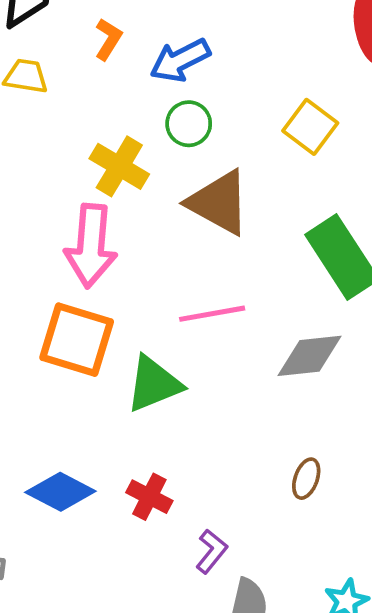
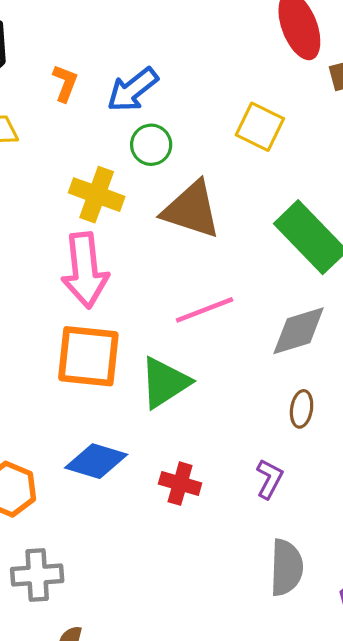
brown ellipse: (306, 479) -> (302, 409), moved
blue diamond: (60, 492) -> (96, 461), moved
purple L-shape: (211, 551) -> (269, 479), moved

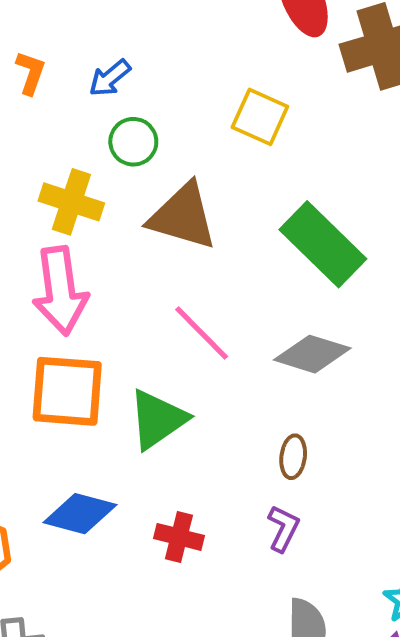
blue arrow: (133, 90) -> (110, 78), size x0.7
pink line: (205, 310) -> (202, 333), turned 68
gray diamond: (299, 331) -> (312, 354), turned 36
brown ellipse: (302, 409) -> (293, 457), moved

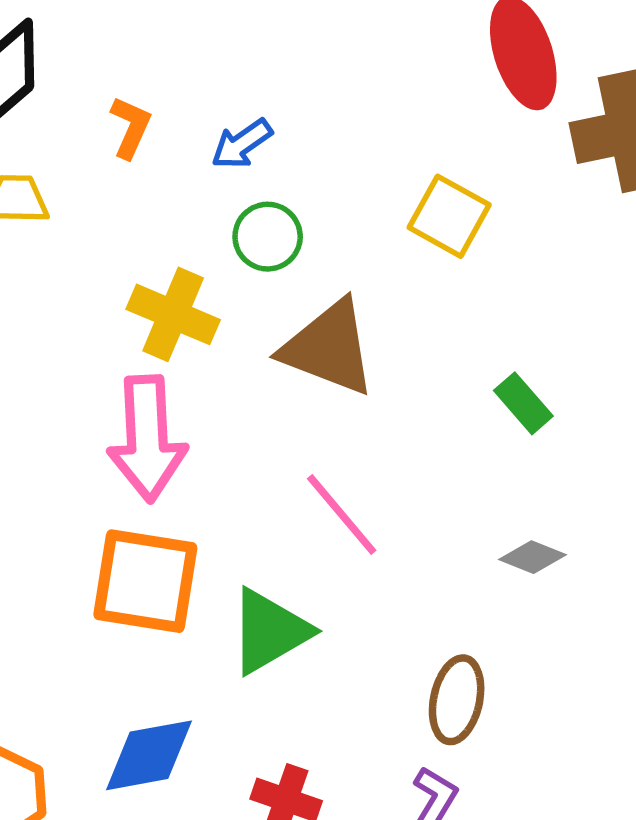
green rectangle: (323, 244) -> (523, 403), size x0.5
gray diamond: (312, 354) -> (533, 557), moved, size x0.6
brown ellipse: (293, 457) -> (457, 700), size x1.4
blue diamond: (80, 514) -> (149, 755), turned -30

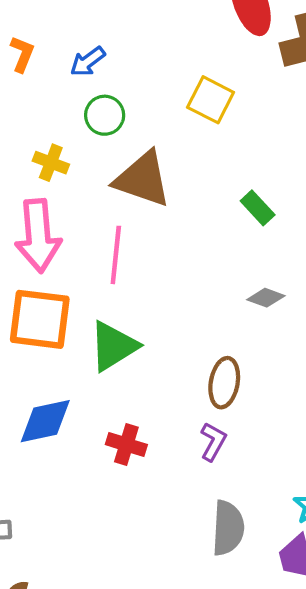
yellow cross: (173, 314) -> (51, 163), size x0.7
pink line: (342, 515) -> (116, 255), moved, turned 48

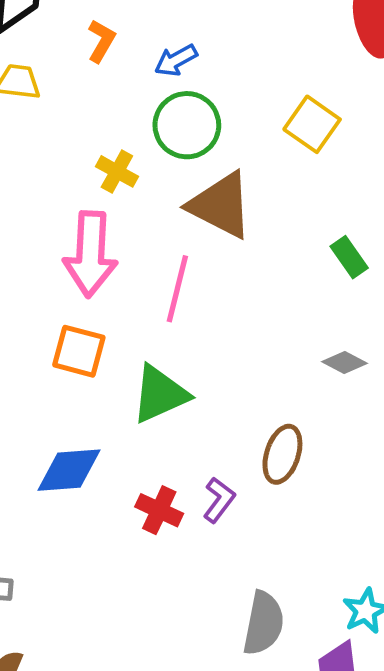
green circle: (105, 115) -> (187, 125), size x1.4
orange square: (40, 319) -> (79, 351), size x0.7
purple L-shape: (213, 442) -> (219, 500), moved

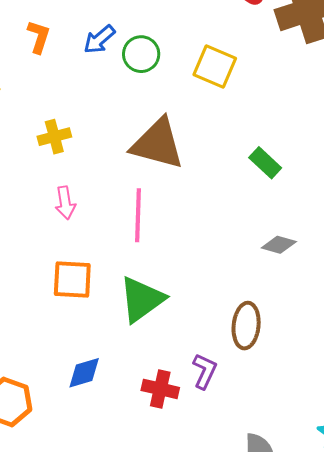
green circle: (187, 125) -> (141, 54), moved, size x0.7
yellow cross: (117, 171) -> (54, 137), moved, turned -32
pink arrow: (90, 254) -> (65, 203), size x0.5
blue diamond: (69, 470) -> (84, 373), size x0.7

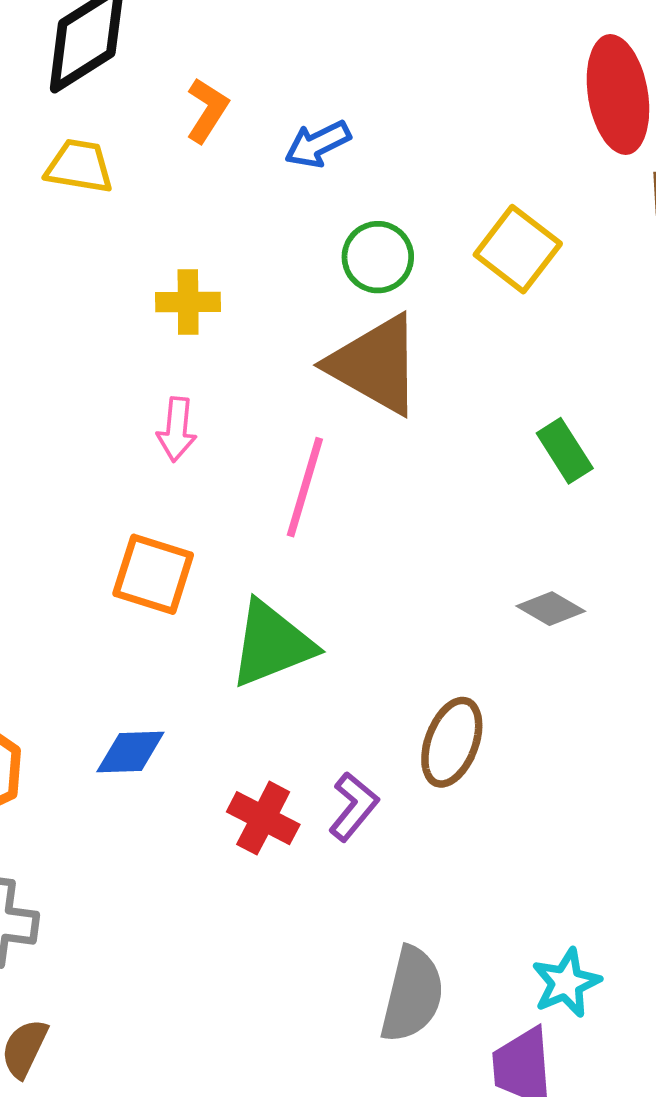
green circle: (141, 54) -> (378, 257), moved

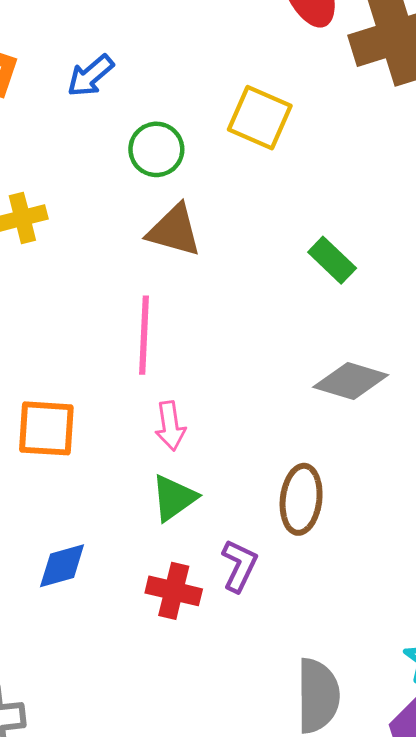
brown triangle: (375, 365) -> (174, 230), size x0.7
pink arrow: (177, 429) -> (170, 426), moved
gray diamond: (551, 609) -> (351, 381), size x1.4
green triangle: (272, 644) -> (174, 498), moved, size x0.7

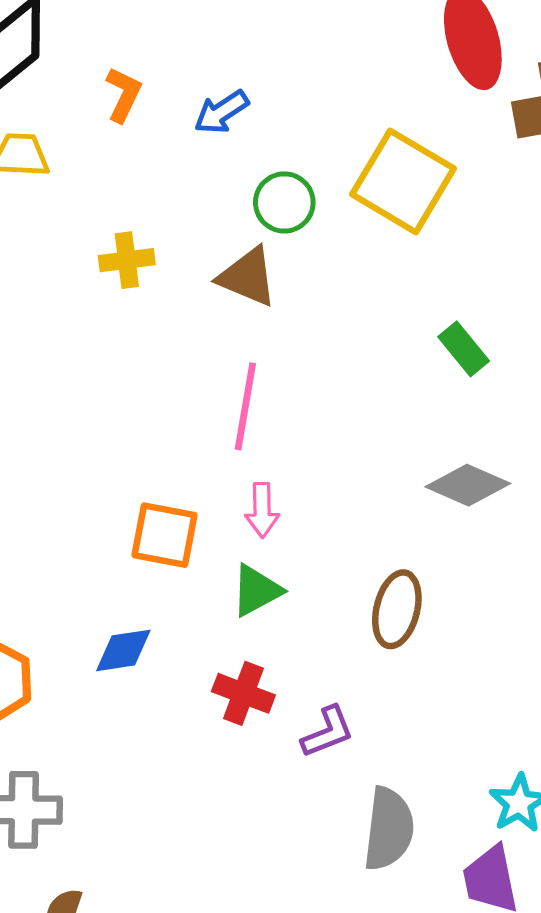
yellow square: (260, 118) -> (403, 181), size x1.4
brown triangle: (174, 230) -> (248, 277), moved
orange square: (46, 428) -> (165, 535), moved
purple L-shape: (239, 566) -> (328, 732), moved, turned 36

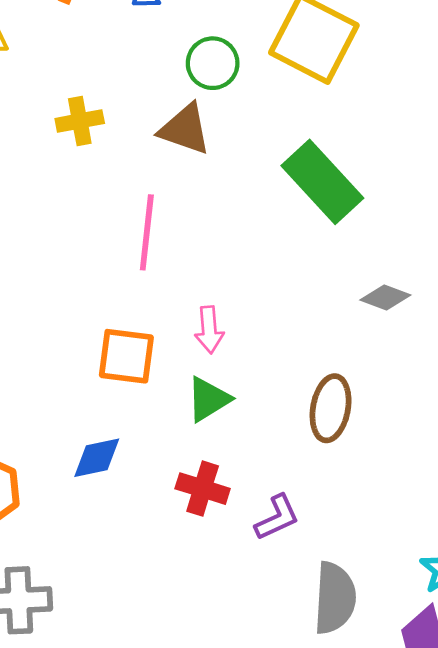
green rectangle: (464, 349) -> (322, 182), moved, size x1.8
pink line: (245, 406) -> (147, 232), moved
gray diamond: (468, 485) -> (385, 298), size x0.7

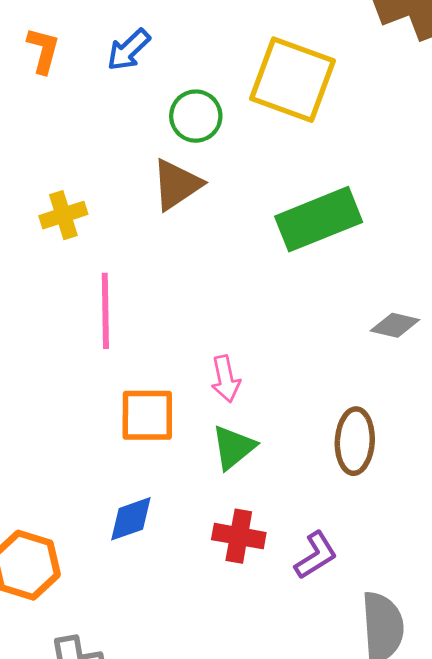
yellow cross: (80, 121) -> (63, 215), moved
brown triangle: (185, 129) -> (177, 185), turned -46
green rectangle: (322, 182) -> (319, 219), turned -62
pink line: (147, 232) -> (105, 311), moved

